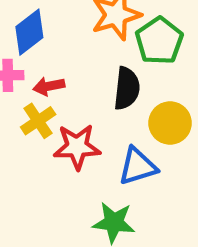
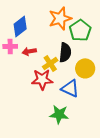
yellow cross: (38, 121) -> (50, 63), moved
blue triangle: (138, 166) -> (70, 88), turned 42

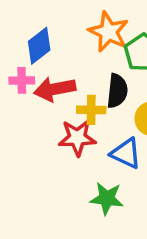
orange star: (60, 18) -> (109, 32), turned -30
red arrow: (29, 51) -> (55, 89), size x1.6
yellow cross: (50, 63) -> (91, 110), turned 35

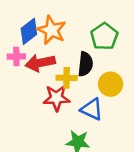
orange star: (109, 32) -> (52, 30), moved

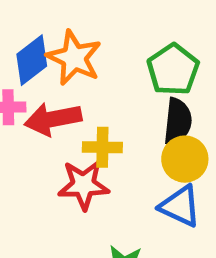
black semicircle: (85, 64) -> (178, 121), moved
blue triangle: (92, 109) -> (180, 206), moved

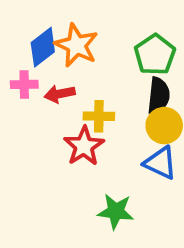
red arrow: (53, 119) -> (60, 94), size x0.7
red star: (84, 185) -> (84, 146), turned -30

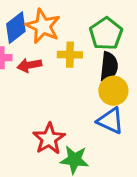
yellow cross: (99, 116) -> (70, 55), moved
red star: (84, 146) -> (49, 139), moved

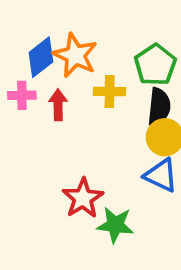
red arrow: (29, 65) -> (58, 105), turned 100

